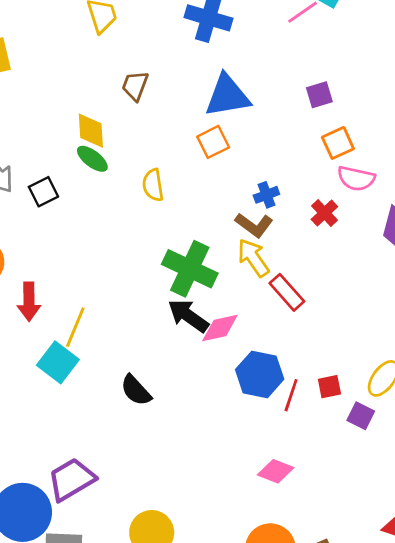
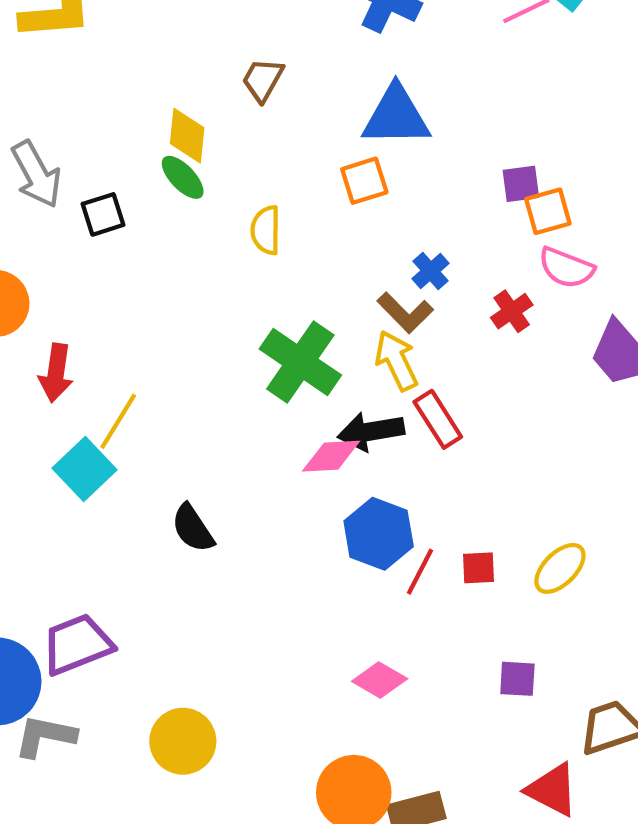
purple square: (319, 95) -> (521, 184), moved
blue cross: (266, 195) -> (430, 271), turned -30
black arrow: (188, 316) -> (371, 431), moved, turned -54
purple square: (361, 416) -> (517, 679), moved, turned -32

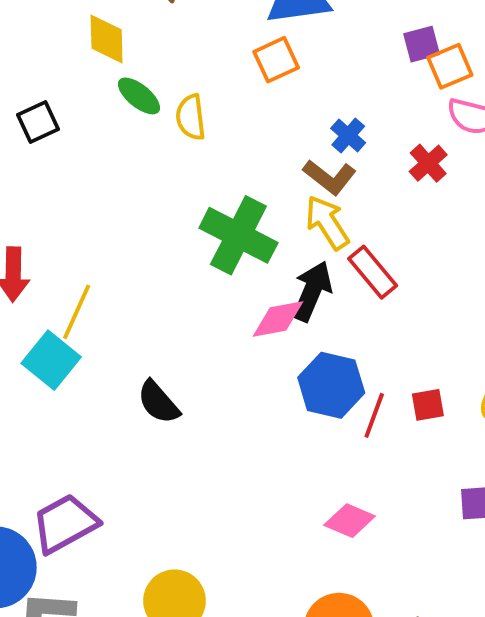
green ellipse: (183, 177) -> (139, 96), moved
black arrow: (371, 431) -> (312, 291), turned 130

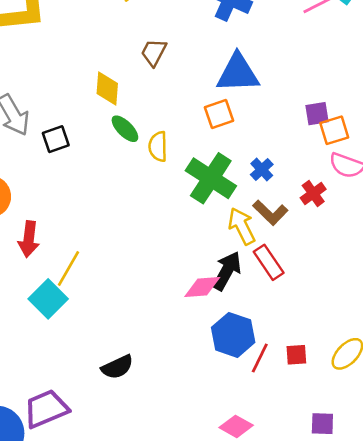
brown L-shape: (330, 177) -> (270, 213), moved
green cross: (238, 235) -> (211, 178), moved
black semicircle: (158, 402) -> (117, 367), moved, turned -80

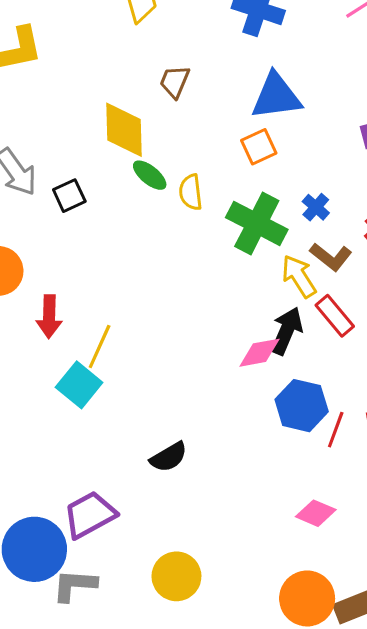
yellow diamond: (107, 88) -> (124, 130), size x1.4

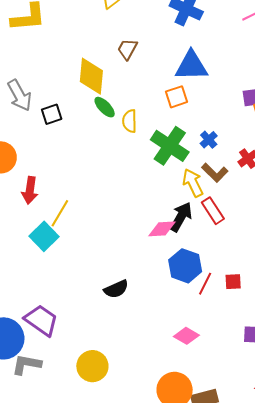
black semicircle: (169, 457) -> (116, 289), moved
purple trapezoid: (90, 515) -> (41, 320), turned 57

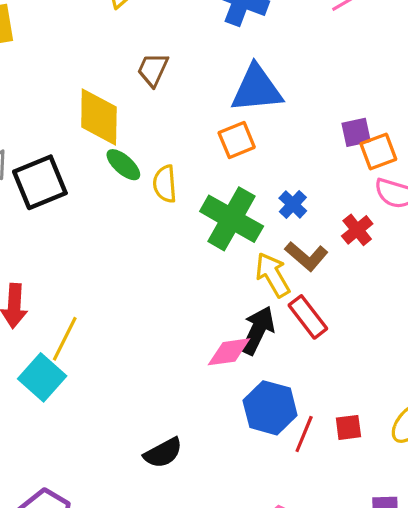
black square: (52, 114) -> (40, 182), size x1.6

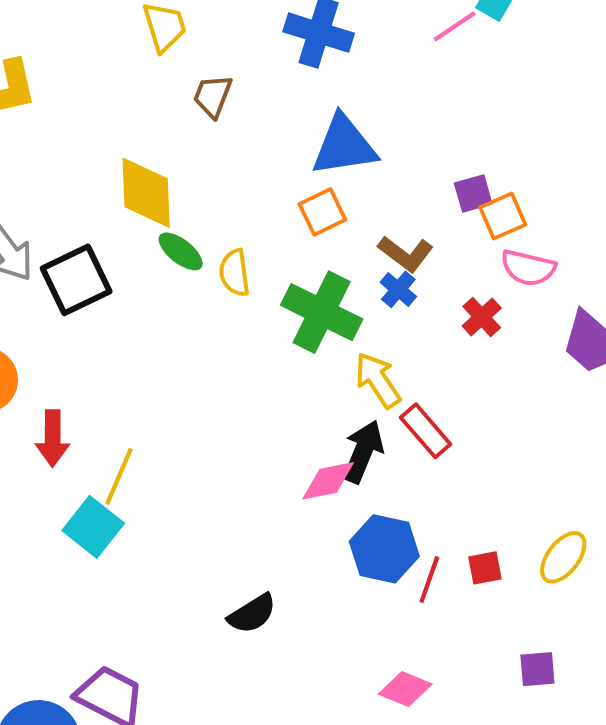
brown trapezoid: (153, 70) -> (213, 96), moved
brown L-shape: (306, 256) -> (406, 254), moved

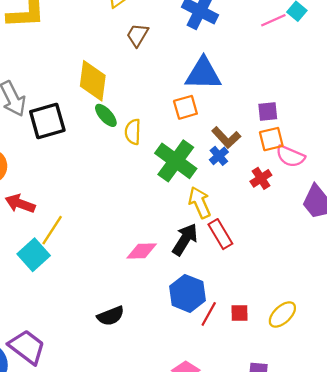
orange square: (503, 216) -> (271, 139), moved
red arrow: (53, 438) -> (20, 204), turned 100
pink diamond: (328, 481) -> (142, 251), moved

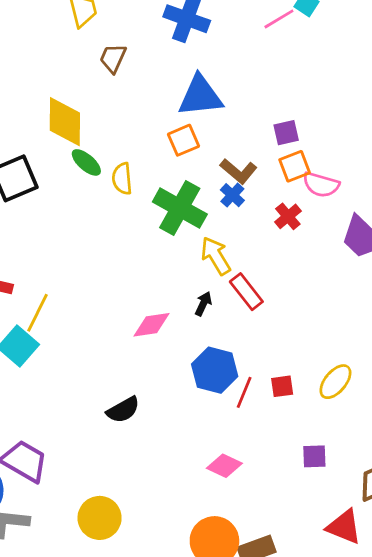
black arrow: (185, 239) -> (203, 304), size x0.6

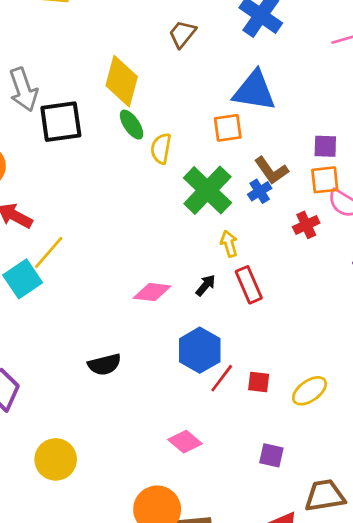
yellow arrow: (216, 256) -> (229, 244), size x0.7

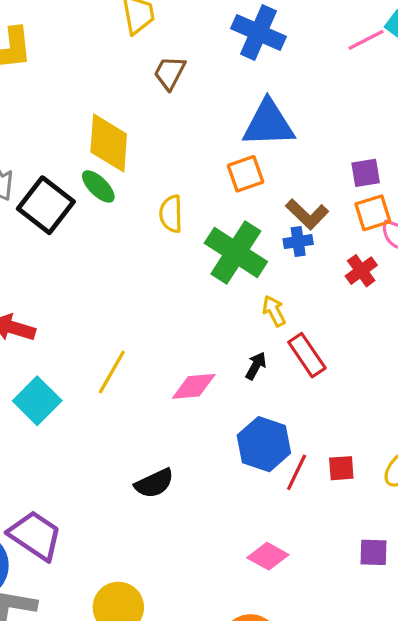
black square: (61, 122) -> (46, 205), turned -33
green ellipse: (132, 125) -> (98, 186), moved
blue cross: (260, 191) -> (298, 242), turned 35
yellow line: (49, 253) -> (112, 372), moved

